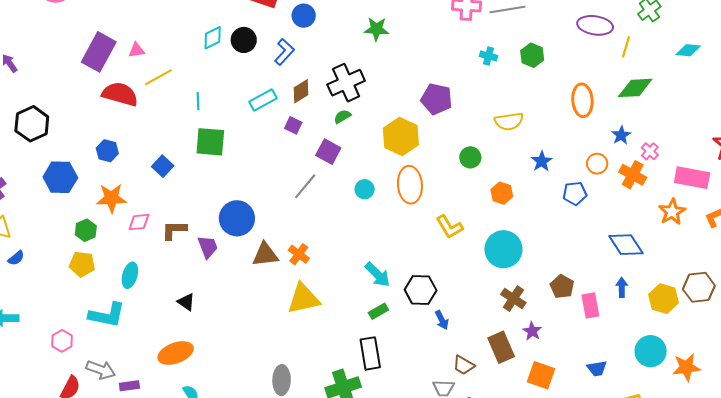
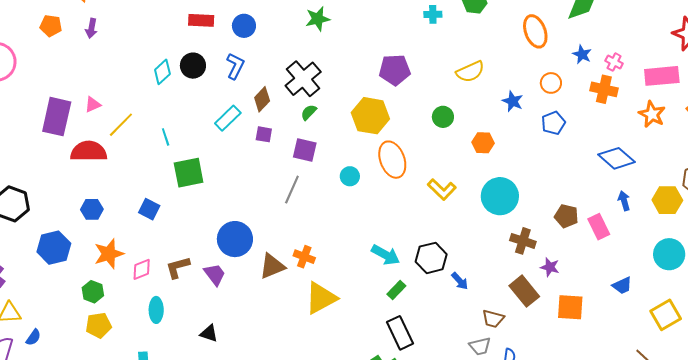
orange circle: (597, 164) -> (551, 83), moved
cyan ellipse: (130, 275) -> (156, 310), moved

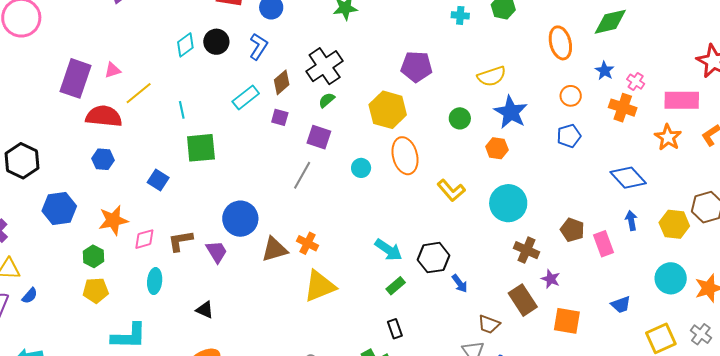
blue star: (513, 101) -> (511, 112), moved, size x1.6
blue hexagon: (92, 209) -> (103, 159), moved
black rectangle: (400, 333) -> (395, 329), size x0.6

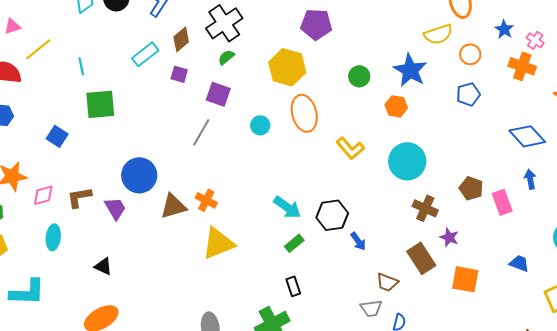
yellow semicircle: (492, 76) -> (438, 34), moved
blue trapezoid: (621, 305) -> (519, 263), turned -140

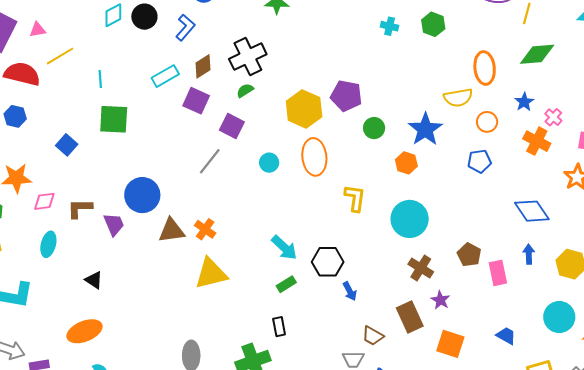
purple pentagon: (316, 24) -> (346, 96), moved
purple square: (179, 74) -> (196, 101), size x1.5
yellow L-shape: (350, 148) -> (355, 198), turned -140

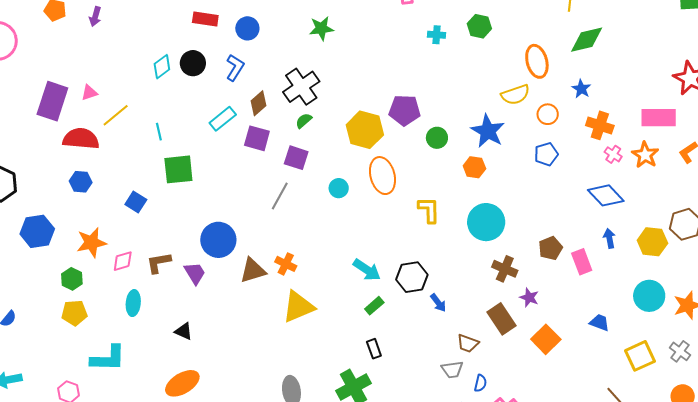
pink cross: (553, 117) -> (613, 154), moved
brown pentagon: (469, 255) -> (551, 248), turned 30
orange square: (450, 344) -> (546, 339), turned 36

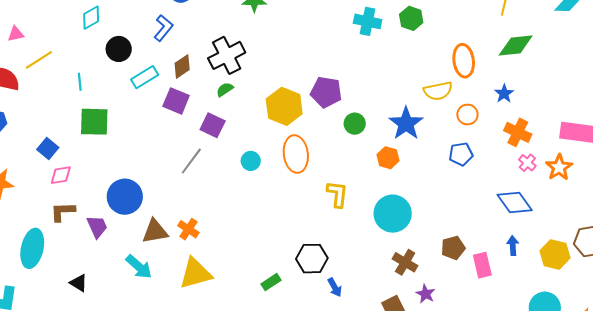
cyan cross: (437, 35) -> (368, 21), size x1.5
black circle: (193, 63) -> (119, 49), moved
pink diamond: (123, 261) -> (61, 175), moved
cyan arrow: (367, 270) -> (139, 267), moved
cyan ellipse: (133, 303) -> (32, 248), size x1.5

